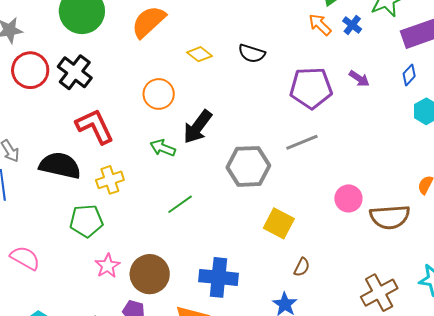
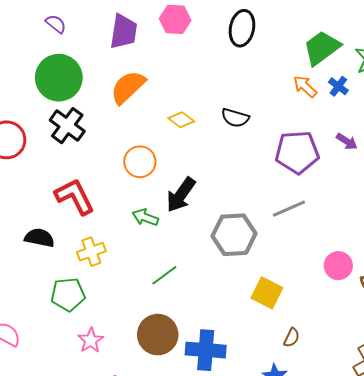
black cross: (75, 72) -> (67, 126), moved
black semicircle: (60, 165) -> (39, 238), size x0.7
brown circle: (150, 274) -> (158, 335), moved

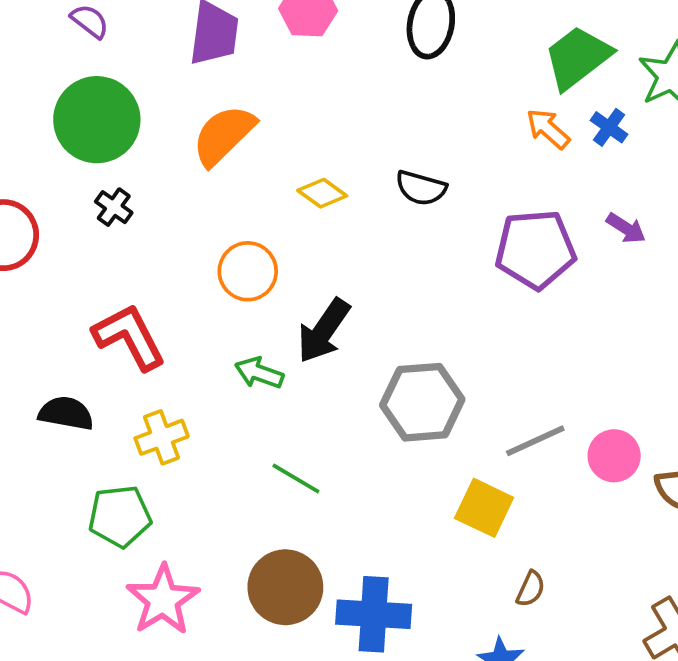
black cross: (67, 126) -> (114, 207), size x0.6
gray line: (289, 209) -> (535, 441), moved
green line: (164, 275) -> (296, 478), turned 68
pink star: (91, 340) -> (163, 600), size x1.5

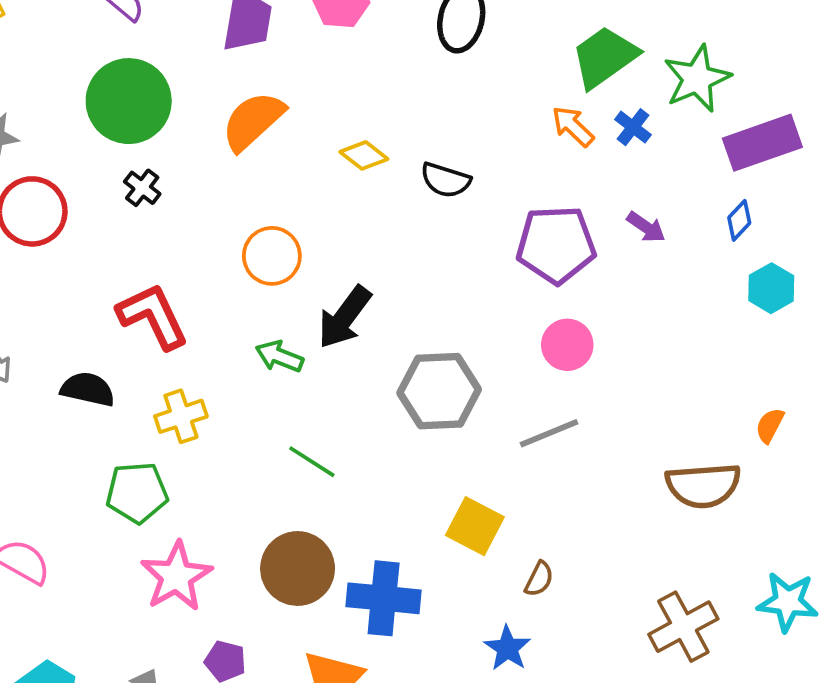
yellow diamond: (322, 193) -> (364, 155), moved
pink circle: (614, 456) -> (567, 345), moved
yellow square: (484, 508) -> (475, 526), moved

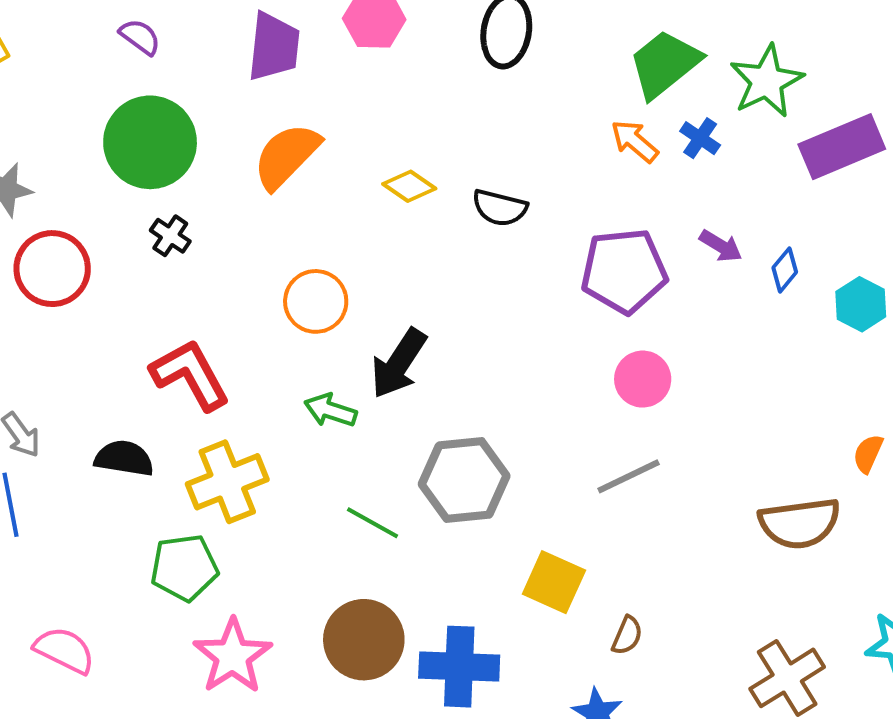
blue diamond: (739, 220) -> (785, 270), moved
gray hexagon: (439, 391) -> (464, 480), moved
yellow cross: (181, 416) -> (227, 482), size x1.4

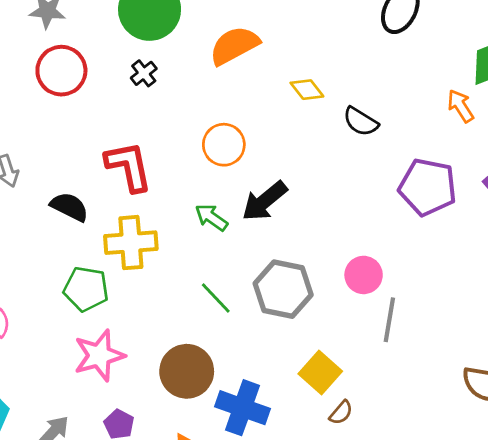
pink circle: (643, 379) -> (364, 275), moved
gray line: (629, 476) -> (389, 320), turned -72
brown semicircle: (627, 635) -> (341, 413), moved

